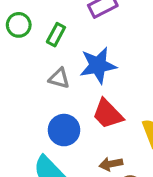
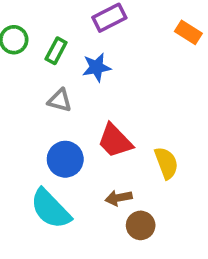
blue star: (98, 65) -> (96, 67), moved, size x0.7

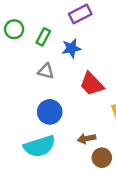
red trapezoid: (115, 141) -> (92, 84), moved
cyan semicircle: (51, 209) -> (40, 146), turned -64

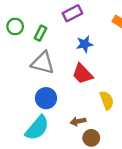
blue star: (71, 48) -> (85, 44), moved
gray triangle: (46, 71) -> (43, 63), size x1.6
cyan semicircle: (40, 146) -> (37, 128), turned -32

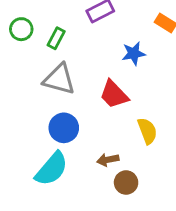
blue star: (85, 44) -> (134, 53), moved

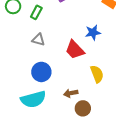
blue star: (134, 53) -> (93, 33), moved
gray triangle: (59, 79) -> (38, 40), size x0.6
cyan semicircle: (52, 169) -> (33, 99), turned 35

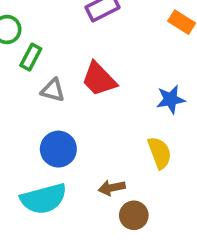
green rectangle: (36, 12) -> (31, 57), moved
blue star: (93, 33) -> (171, 99), moved
red trapezoid: (75, 50) -> (99, 79), moved

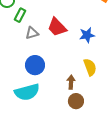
gray triangle: (53, 90) -> (32, 33), turned -32
blue star: (171, 99) -> (87, 35), moved
brown arrow: (112, 188) -> (71, 82), moved, turned 104

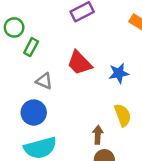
gray triangle: (32, 33) -> (44, 81), moved, turned 40
blue circle: (35, 65) -> (34, 113), moved

